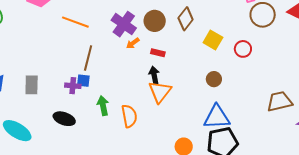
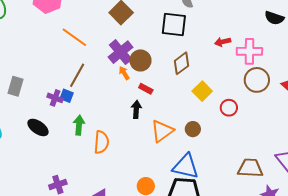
brown circle: (155, 21) -> (140, 60), moved
orange arrow: (133, 43) -> (124, 73), turned 80
orange triangle: (160, 92) -> (162, 131), moved

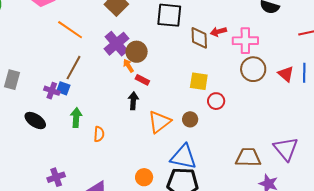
brown diamond: (182, 63) -> (199, 38), moved, turned -55
orange arrow: (124, 73) -> (128, 66), moved
yellow square: (202, 91) -> (199, 81), turned -36
red circle: (229, 108) -> (216, 101), moved
orange semicircle: (101, 142) -> (99, 134), size x0.7

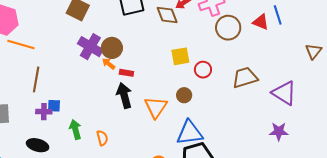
orange line: (70, 30) -> (21, 45), moved
brown line: (73, 68) -> (36, 79), moved
black arrow: (133, 101) -> (124, 96), size x1.4
brown trapezoid: (248, 157) -> (245, 77), moved

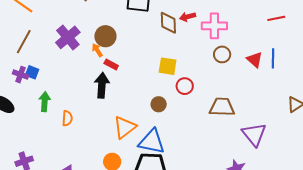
brown circle: (228, 28) -> (222, 54), size x0.7
purple cross: (90, 47) -> (68, 37), moved
orange triangle: (156, 107) -> (125, 127), moved

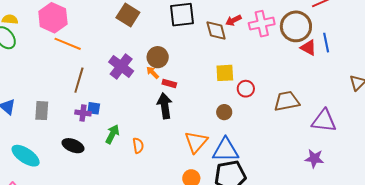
brown circle: (222, 54) -> (296, 26), moved, size x1.8
green arrow: (45, 102) -> (112, 134), turned 36
purple triangle: (254, 134) -> (324, 121), turned -32

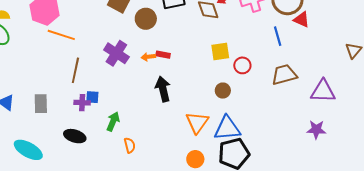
blue line: (326, 43) -> (278, 36), moved
brown circle: (158, 57) -> (146, 19), moved
orange arrow: (153, 73) -> (148, 57), turned -48
red rectangle: (169, 84) -> (163, 55), moved
orange semicircle: (138, 146) -> (130, 145), moved

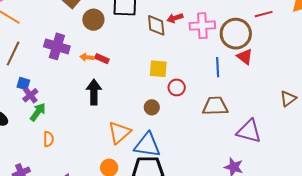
purple cross: (116, 53) -> (57, 46), turned -30
purple cross: (82, 103) -> (30, 95), moved, turned 35

